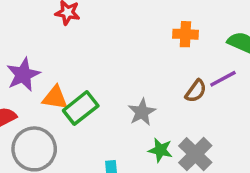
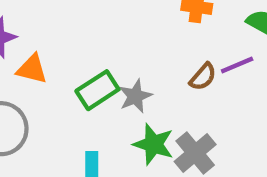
green rectangle: (81, 108) -> (97, 90), moved
green star: (160, 150) -> (153, 144), size x1.4

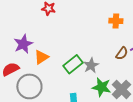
orange triangle: (32, 69) -> (41, 57), turned -42

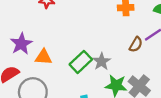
orange triangle: (41, 57) -> (44, 57), turned 42

